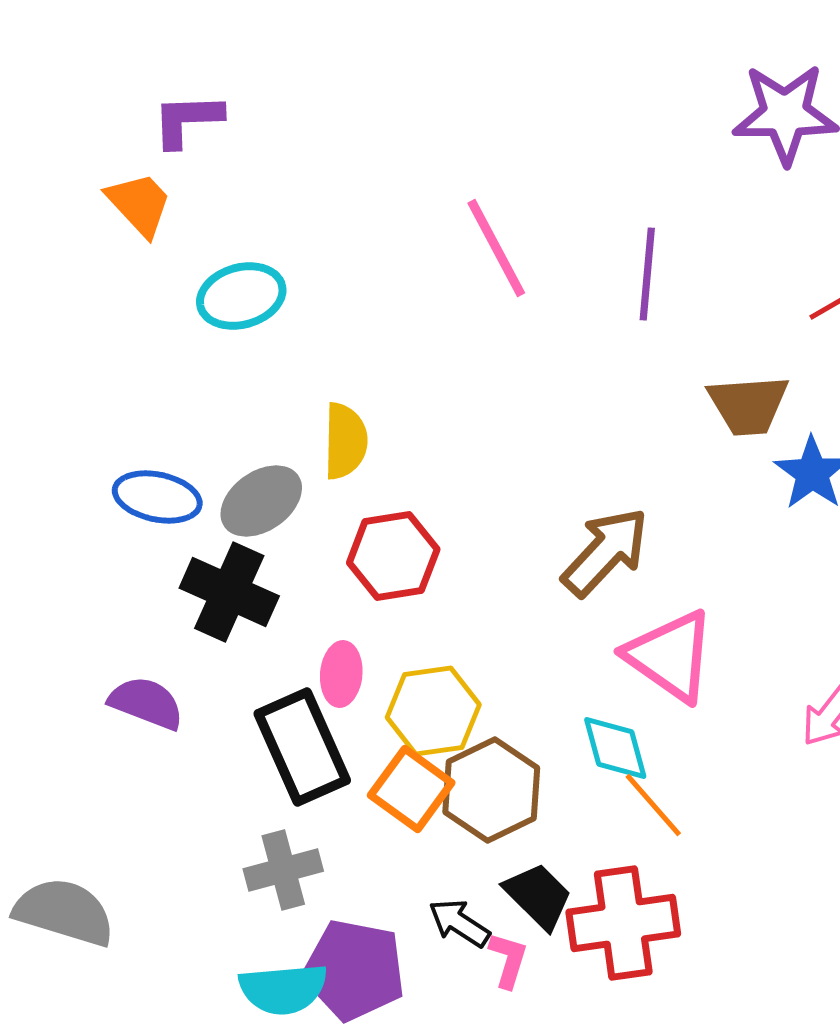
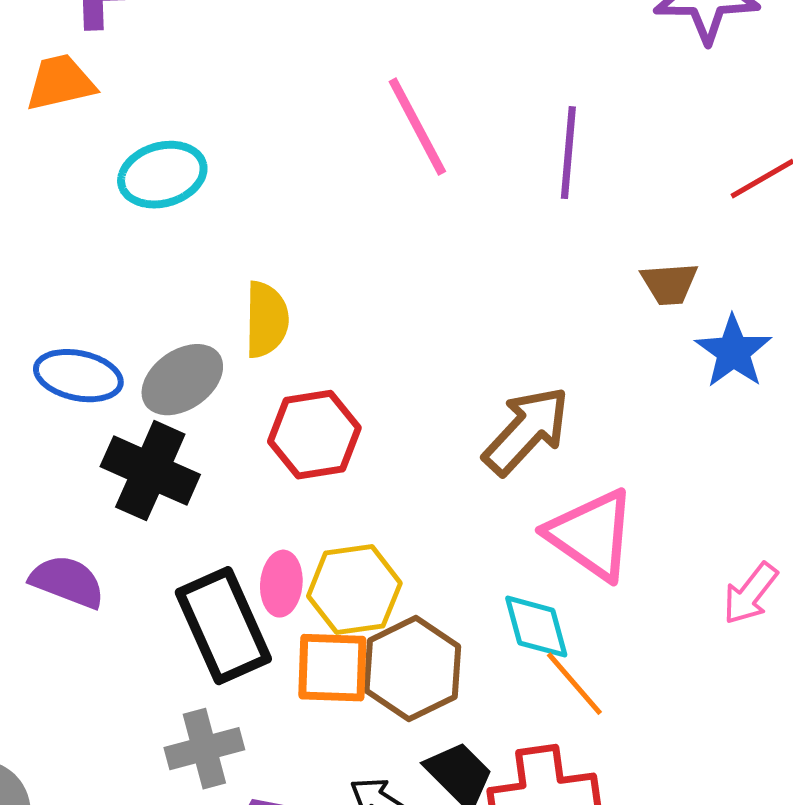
orange trapezoid: (139, 204) -> (60, 83), turned -60
brown trapezoid: (748, 405) -> (669, 284), size x0.7
pink ellipse: (341, 674) -> (281, 584), moved
orange square: (411, 789) -> (332, 668), turned -34

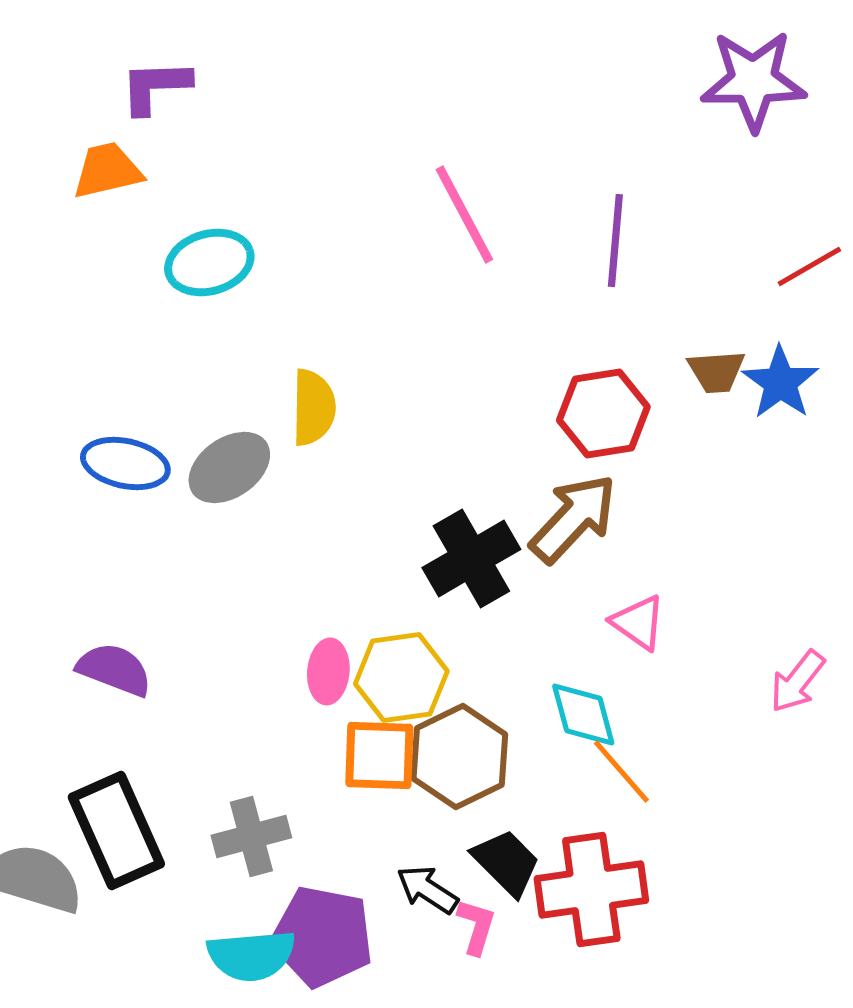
blue star: (733, 352) -> (780, 382), moved
red hexagon: (314, 435) -> (603, 413), moved
black cross: (150, 471) -> (471, 558), moved, turned 36
pink triangle: (591, 535) -> (638, 622), size x0.6
black rectangle: (223, 626) -> (116, 830), moved

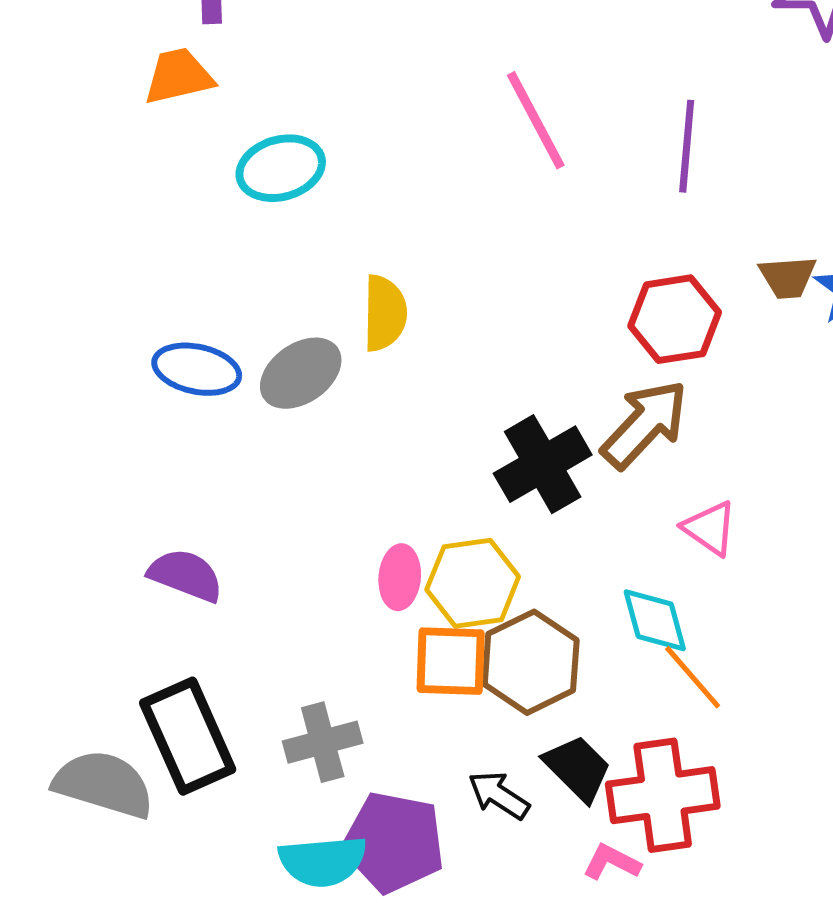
pink L-shape: (476, 926) -> (612, 862), moved, turned -80

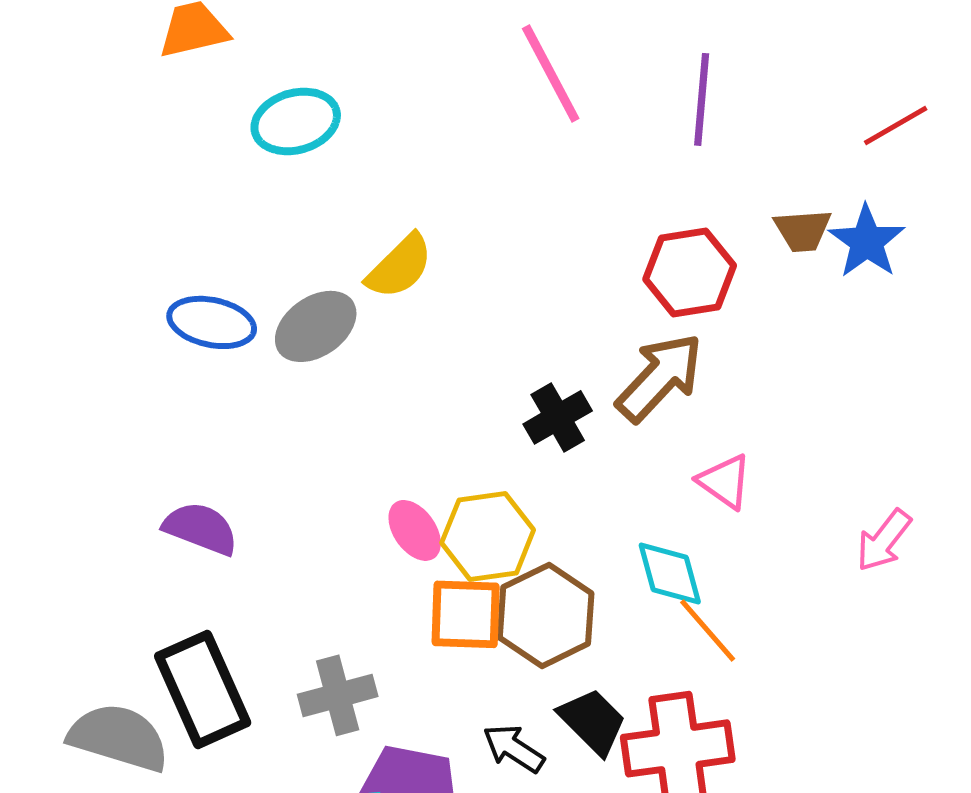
yellow semicircle: (385, 313) -> (400, 266), turned 44
black cross: (543, 464) -> (558, 417), size x0.7
pink ellipse: (400, 577) -> (415, 530), turned -40

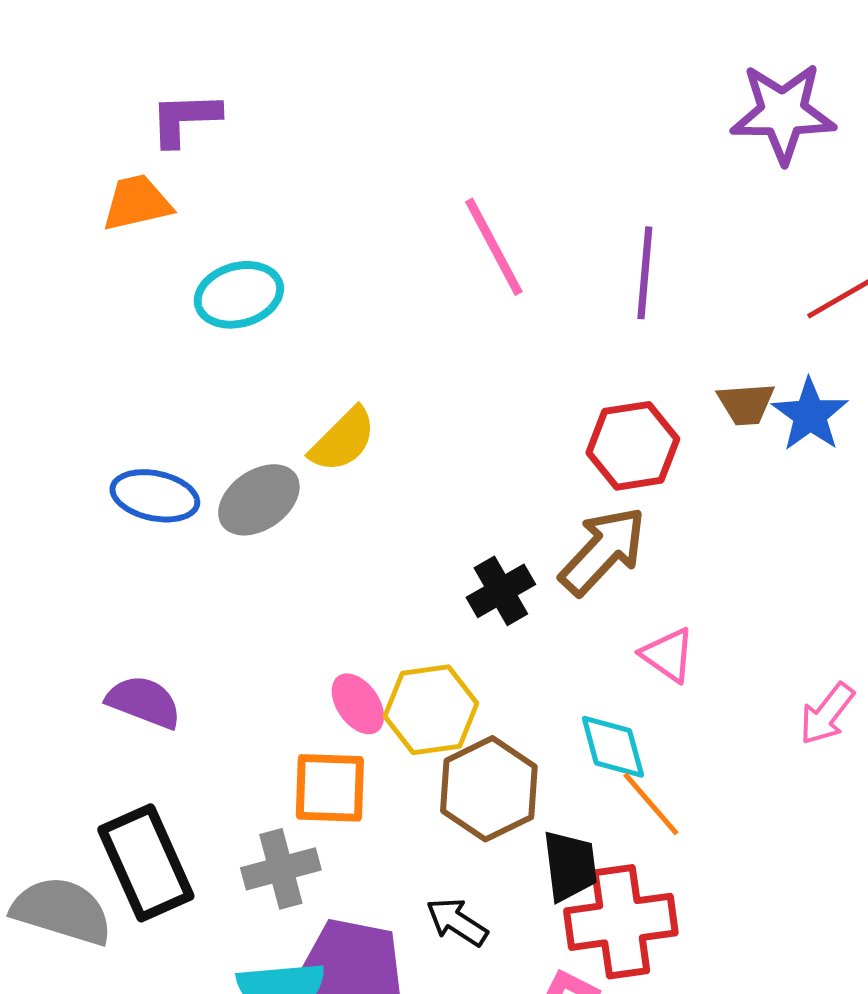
orange square: (466, 614) -> (330, 788), moved
black trapezoid: (593, 721) -> (570, 866), moved, turned 38

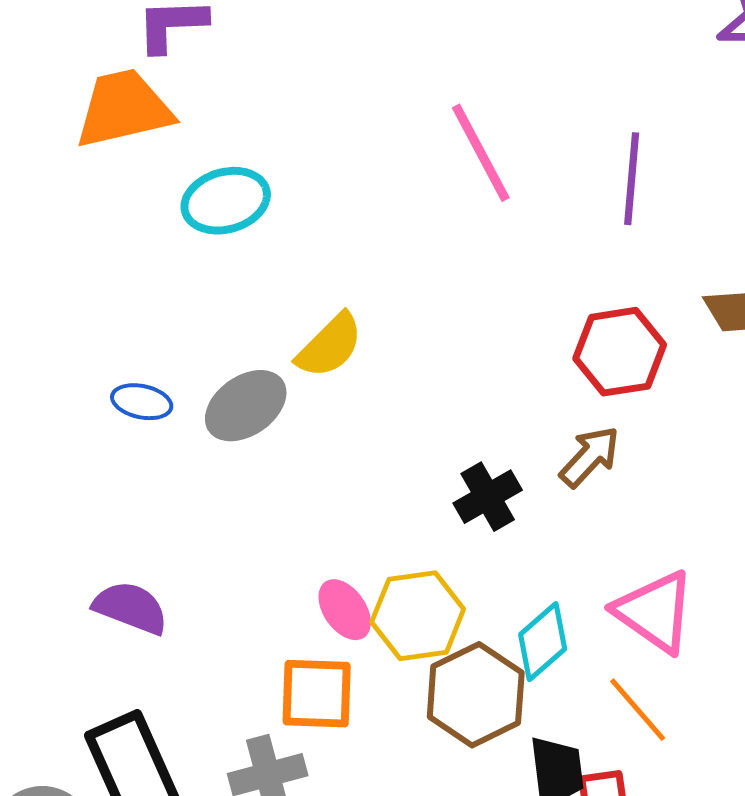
orange trapezoid: (137, 203) -> (124, 109), size x1.4
blue ellipse: (155, 496) -> (142, 402), size x0.7
brown arrow: (603, 551) -> (590, 457), size x0.7
pink triangle: (668, 655) -> (655, 612), moved, size x1.5
cyan diamond: (613, 747) -> (543, 642), moved, turned 64

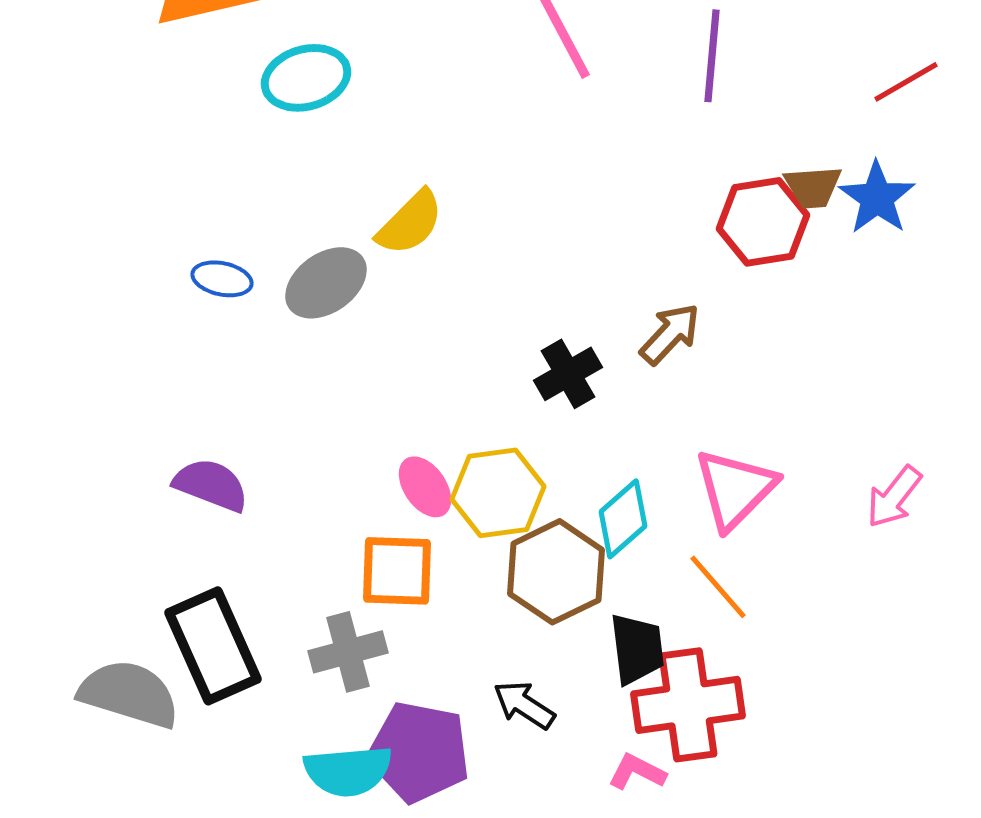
red hexagon: (620, 352) -> (763, 222), moved
pink triangle: (655, 612) -> (735, 489), turned 40

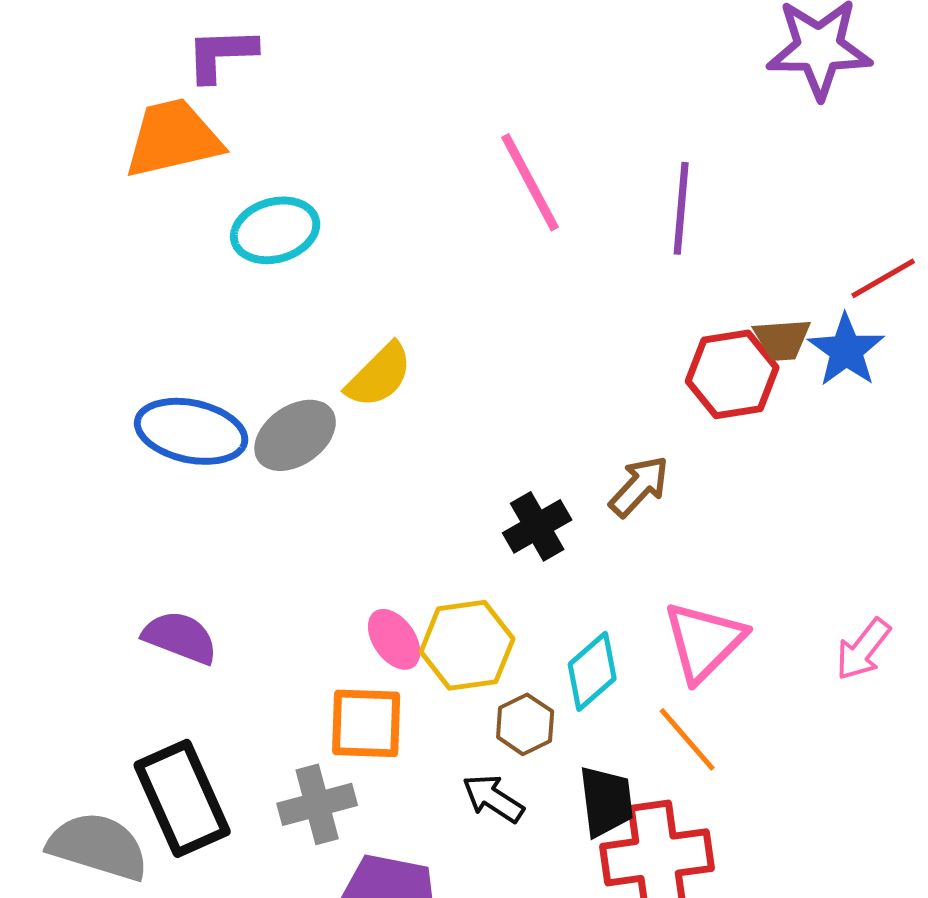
red line: (906, 82) -> (883, 278), moved
blue ellipse: (222, 279) -> (191, 431), size x1.8
brown hexagon: (556, 572) -> (525, 724), size x0.6
black arrow: (524, 705) -> (493, 798), moved

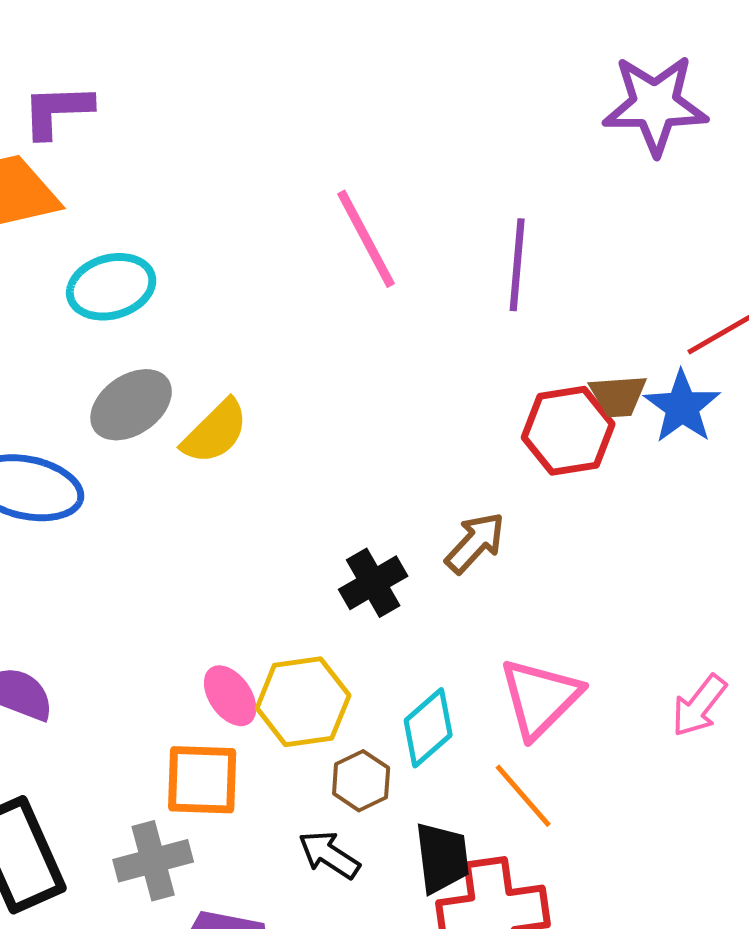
gray ellipse: (295, 435) -> (131, 405), moved

